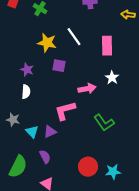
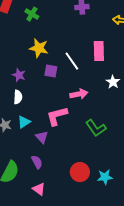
white line: (74, 37) -> (72, 61), moved
white star: (112, 78) -> (113, 82), moved
cyan triangle: (32, 132) -> (24, 122), moved, turned 40
purple triangle: (50, 132) -> (42, 137), turned -48

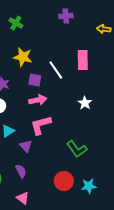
white star: (113, 82) -> (85, 103), moved
pink arrow: (79, 94) -> (38, 100), moved
green L-shape: (96, 128) -> (77, 149), moved

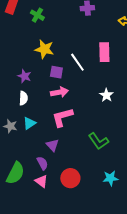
purple triangle: (26, 146) -> (52, 145), moved
red circle: (64, 181) -> (70, 178), moved
pink triangle: (23, 198) -> (41, 181), moved

